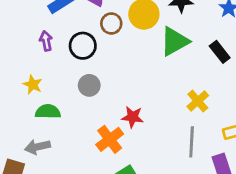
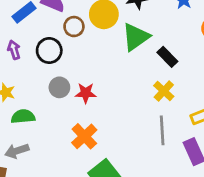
black rectangle: (220, 52) -> (167, 57), moved
red star: (133, 117) -> (86, 93), moved

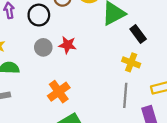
yellow cross: (164, 91) -> (131, 62), turned -30
red star: (86, 93) -> (67, 45), moved

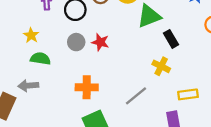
orange cross: (59, 92) -> (87, 87), turned 30
gray line: (125, 95) -> (136, 96), moved, turned 40

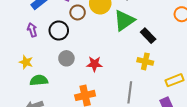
red star: (100, 42) -> (94, 64), moved
gray line: (136, 96) -> (130, 92), turned -30

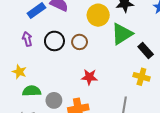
brown circle: (78, 12) -> (80, 42), moved
gray circle: (66, 58) -> (54, 100), moved

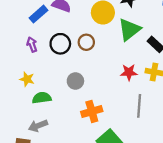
red star: (89, 77) -> (129, 72), moved
gray circle: (54, 100) -> (75, 81), moved

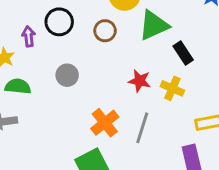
brown circle: (86, 42) -> (105, 31), moved
purple arrow: (32, 45) -> (29, 36), moved
orange cross: (92, 111) -> (105, 123), moved, turned -36

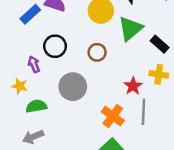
brown circle: (105, 31) -> (97, 52), moved
gray circle: (67, 75) -> (73, 87), size x1.5
red star: (140, 81) -> (133, 86), moved, turned -30

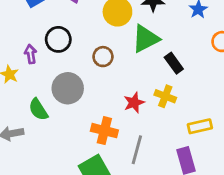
green semicircle: (36, 106) -> (38, 109), moved, turned -126
gray line: (143, 112) -> (137, 150), moved
orange cross: (113, 116) -> (104, 131), turned -35

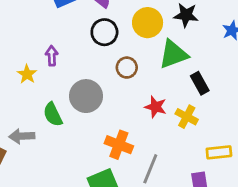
black circle: (58, 39) -> (104, 32), moved
red star: (134, 103) -> (156, 107), moved, turned 30

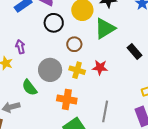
black rectangle: (200, 83) -> (135, 52), moved
yellow cross: (187, 117) -> (77, 70), moved
orange cross: (119, 145) -> (67, 99), moved

